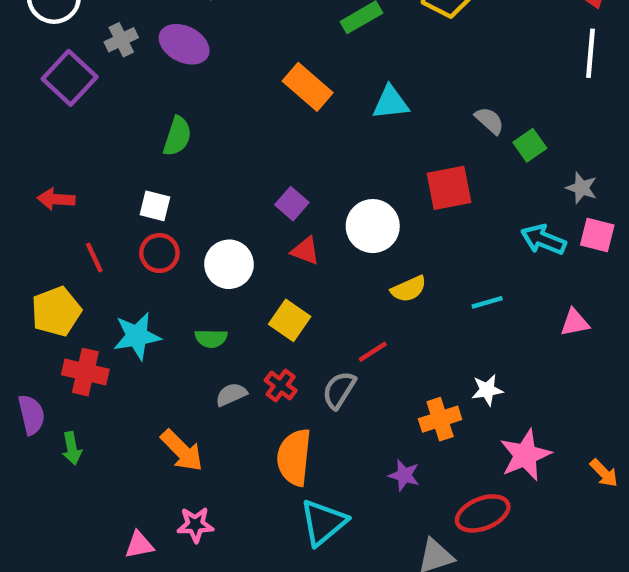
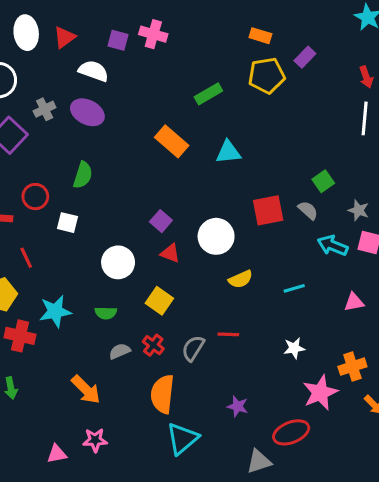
gray semicircle: (489, 121) -> (308, 210), moved
red circle: (159, 253) -> (35, 197), moved
red line: (373, 352) -> (228, 334), moved, turned 35
orange cross: (440, 419) -> (352, 367), moved

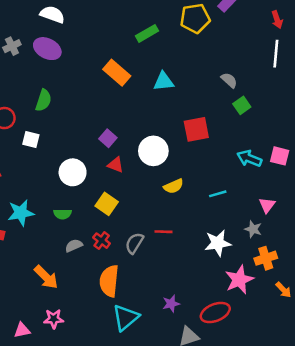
gray semicircle: (308, 210) -> (229, 80), moved
gray star: (359, 210) -> (253, 229), moved
pink triangle: (354, 302) -> (267, 205), turned -42
white star: (294, 348) -> (218, 243), size x1.5
purple star: (238, 406) -> (171, 304), moved, turned -30

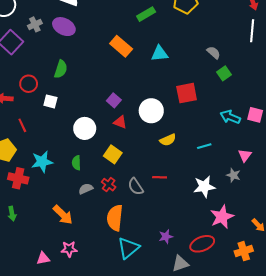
green semicircle: (62, 214) -> (76, 163), turned 88
gray semicircle: (134, 243) -> (136, 187), turned -66
orange cross: (266, 258) -> (244, 251), moved

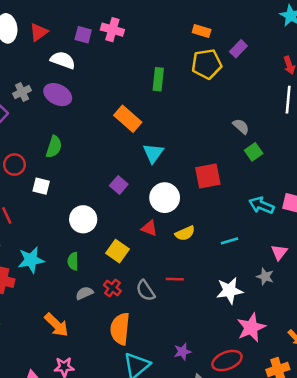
green rectangle: (146, 14) -> (158, 79), turned -54
cyan triangle: (160, 54) -> (153, 153), moved, turned -48
red triangle: (120, 122) -> (149, 228), moved

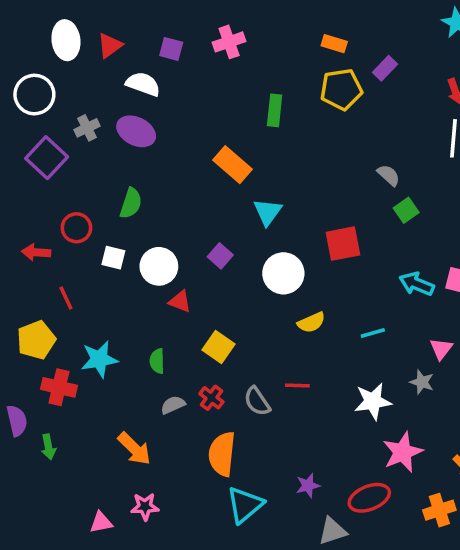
pink cross: (112, 30) -> (229, 42), moved, turned -35
white circle: (83, 219) -> (159, 266), moved
red triangle: (149, 228) -> (180, 301), moved

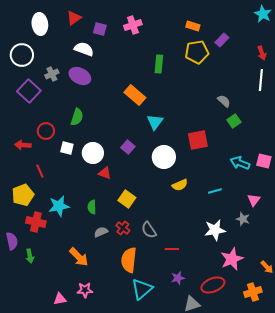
red triangle: (110, 45) -> (74, 18), moved
red line: (297, 386) -> (172, 249), moved

